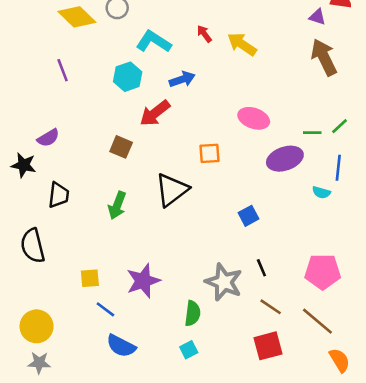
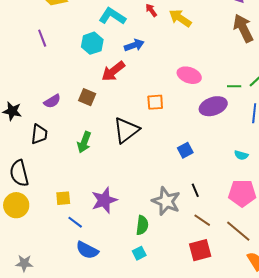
purple semicircle: (48, 138) -> (52, 101), moved
cyan semicircle: (321, 192) -> (241, 155), moved
yellow circle: (37, 326) -> (16, 205), moved

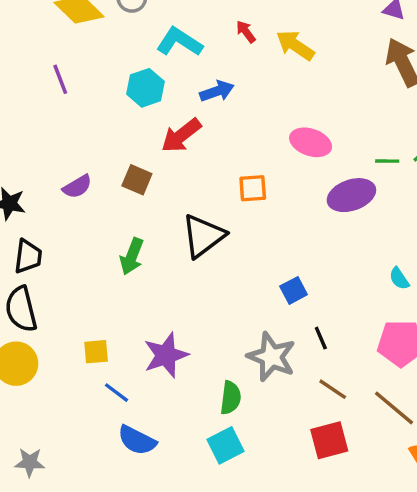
black trapezoid: (39, 134) -> (28, 256), moved
blue square: (185, 150) -> (294, 290), moved
cyan semicircle: (241, 155) -> (399, 279), turned 40
cyan square: (139, 253) -> (225, 445), size x1.5

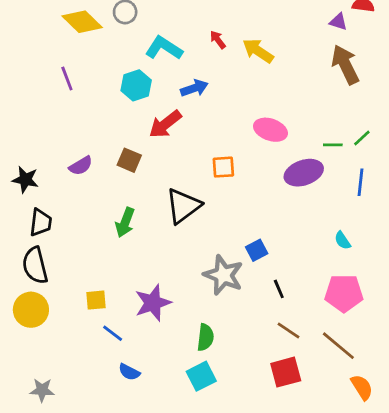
gray star: (271, 357) -> (223, 275), moved
blue semicircle: (137, 440) -> (129, 372), size x0.7

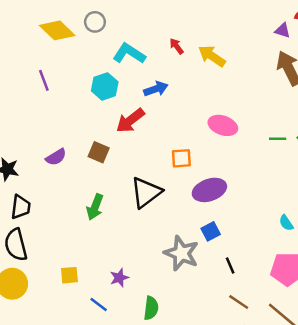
purple ellipse: (304, 173) -> (209, 190), moved
purple star: (153, 303) -> (119, 278), size x0.6
blue line: (113, 333) -> (99, 304), moved
green semicircle: (205, 337) -> (151, 308), moved

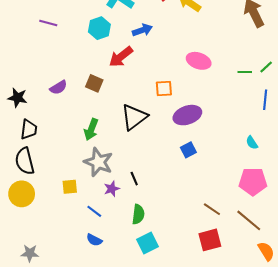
purple line: (44, 80) -> (48, 23), turned -54
gray star: (181, 253) -> (98, 162), moved
black line: (230, 265) -> (134, 179), moved

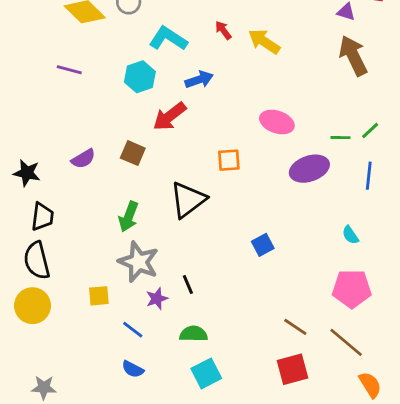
purple ellipse: (187, 115) -> (309, 169), moved
green semicircle: (138, 214) -> (194, 334), turned -96

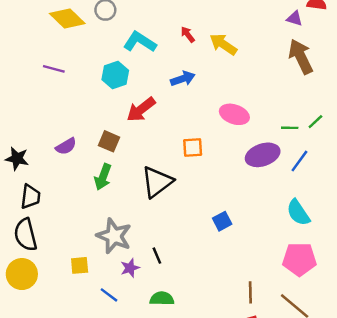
blue arrow: (199, 80) -> (183, 79), moved
blue line: (369, 176) -> (299, 161), moved, turned 30
green arrow: (129, 217) -> (103, 177), moved
cyan semicircle: (350, 235) -> (298, 213), size x1.6
brown line: (295, 327) -> (250, 292), turned 55

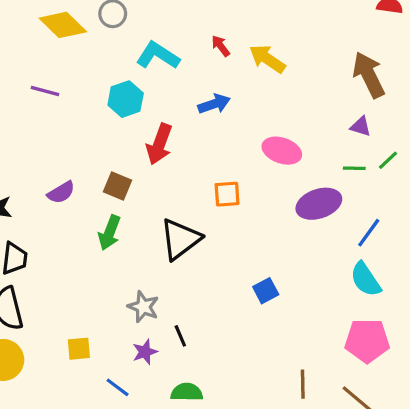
purple triangle: (295, 19) -> (361, 126), moved
red arrow: (141, 109) -> (159, 144), turned -32
blue line: (299, 161) -> (369, 233), moved
gray star: (114, 236) -> (143, 307), moved, size x0.7

